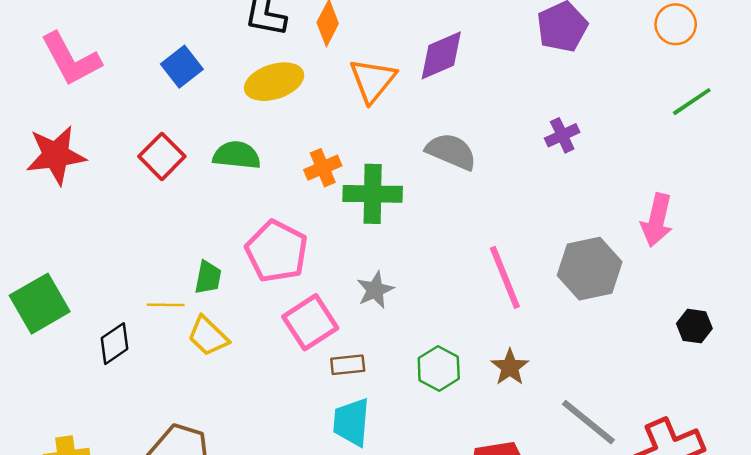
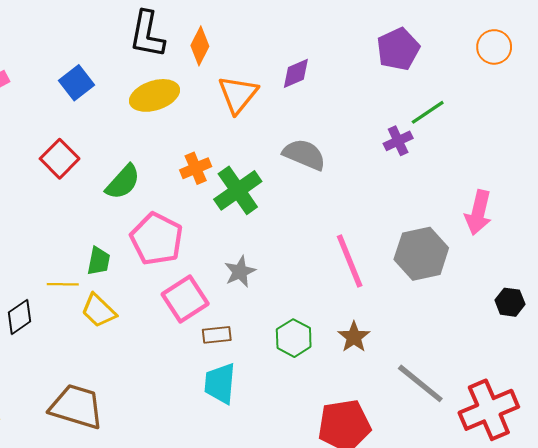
purple diamond: (441, 55) -> (296, 73), size x0.7
green line: (692, 102) -> (428, 112), moved
green semicircle: (237, 155) -> (123, 182), moved, turned 126
green cross: (373, 194) -> (238, 190), turned -36

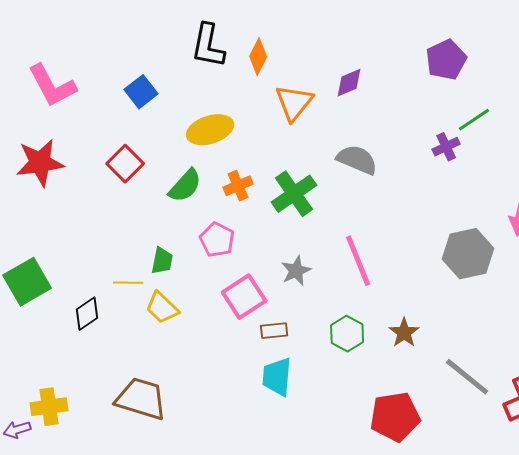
yellow ellipse: (155, 95) -> (210, 130), moved
orange cross: (196, 168) -> (238, 186), moved
pink pentagon: (157, 239) -> (217, 240), size x0.7
pink line: (350, 261) -> (358, 261), moved

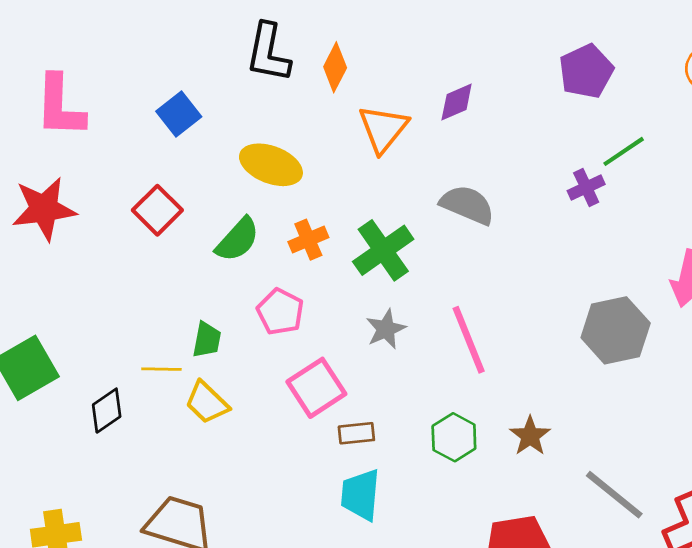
pink L-shape: (52, 86) -> (60, 106), turned 30
yellow ellipse: (210, 130) -> (271, 165), turned 39
gray star: (296, 271) -> (386, 329), moved

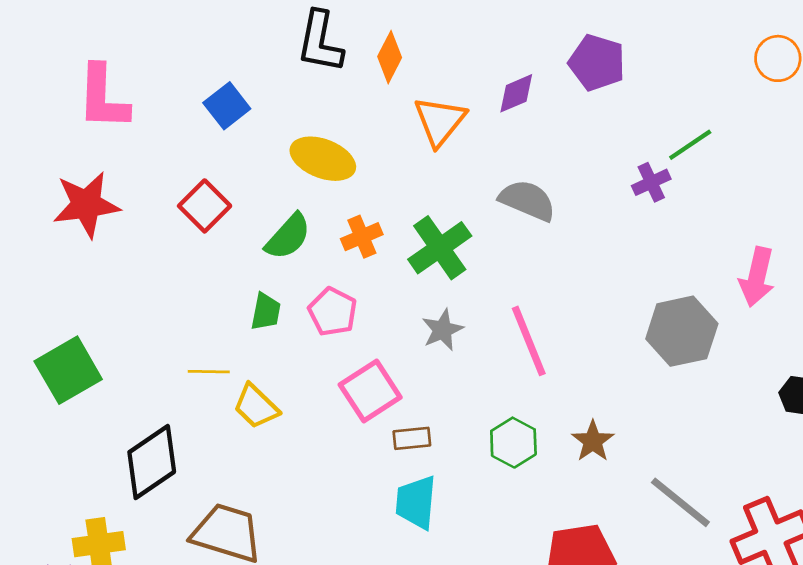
purple pentagon: (586, 71) -> (597, 63), moved, turned -30
green trapezoid: (207, 340) -> (266, 312), moved
black diamond: (107, 411) -> (152, 462), moved, size x1.6

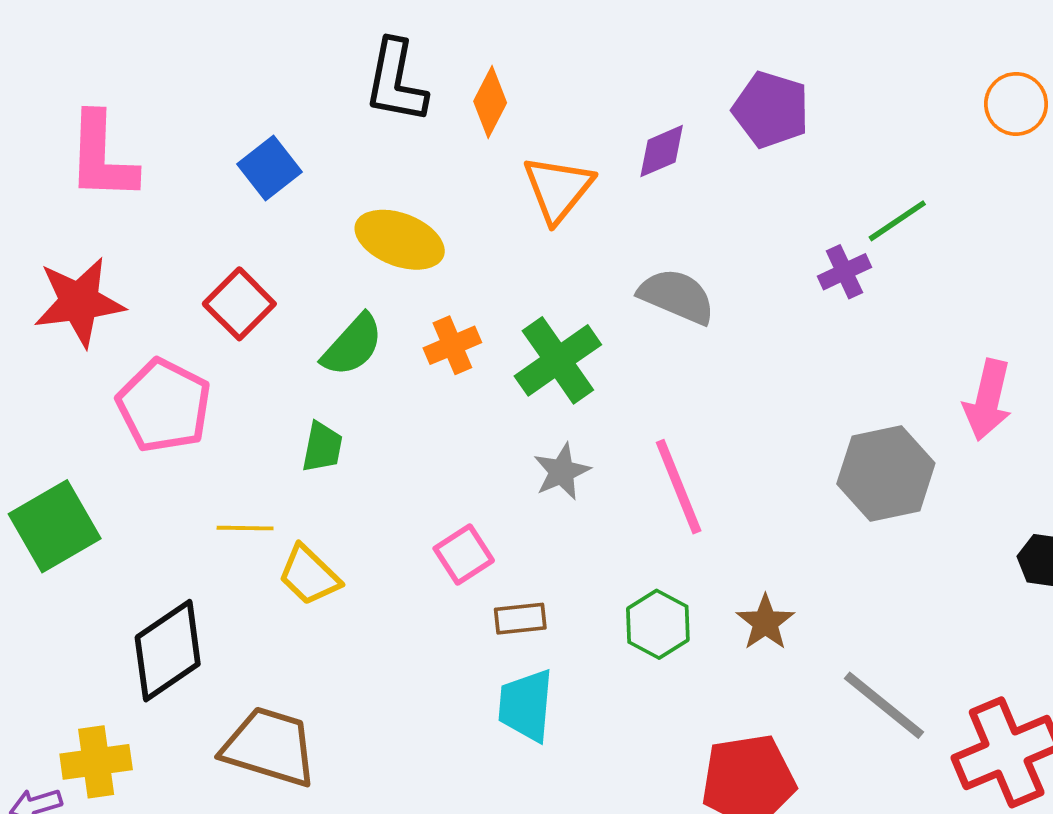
pink pentagon: (333, 312) -> (164, 406), moved, size x1.4
pink square: (370, 391) -> (464, 555), size x0.7

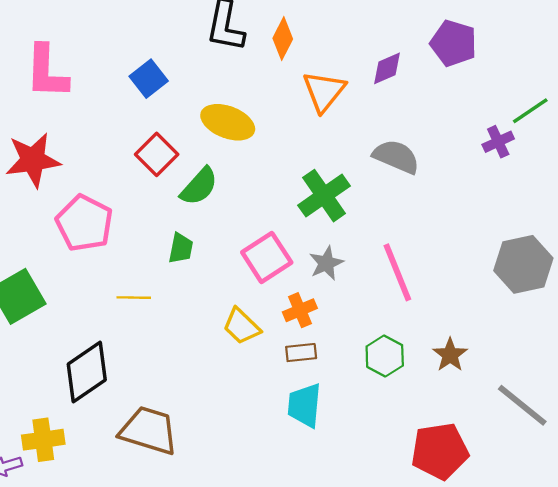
red square: (239, 304) -> (157, 154), moved
orange cross: (452, 345) -> (300, 310), moved
pink square: (464, 555) -> (267, 257), moved, size x1.4
yellow trapezoid: (309, 575) -> (241, 326), moved

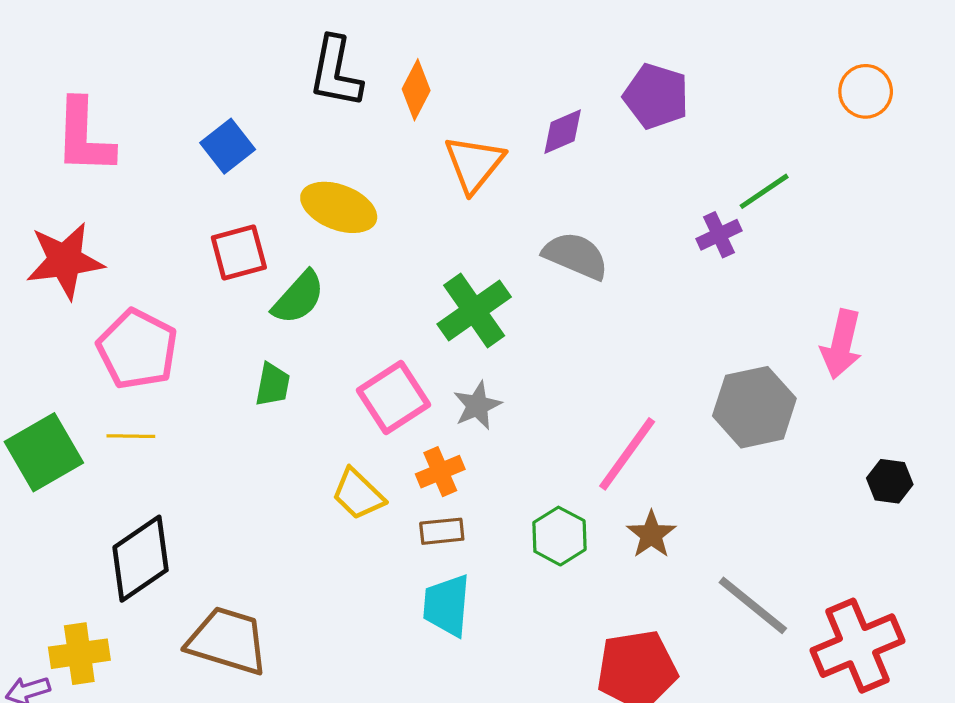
red square: (157, 154) -> (239, 252), turned 30
pink line: (397, 272) -> (627, 454), moved, turned 58
yellow line: (134, 298) -> (131, 436), moved

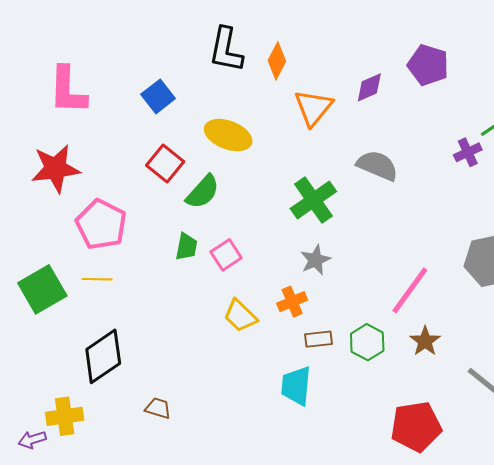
red square: (239, 252) -> (165, 163), turned -36
pink square: (394, 397) -> (226, 255), moved, size x0.7
brown rectangle: (442, 531) -> (318, 339), moved
brown trapezoid: (228, 641) -> (158, 408), size x0.5

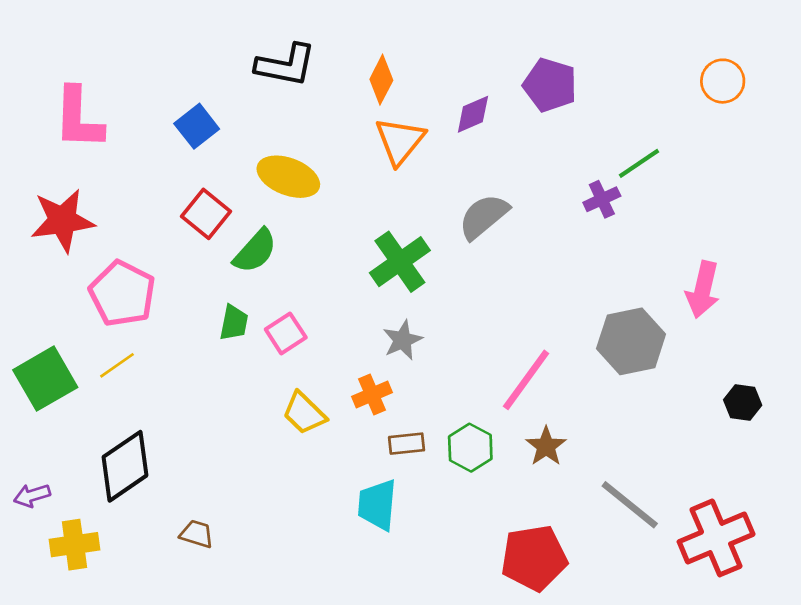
black L-shape: (226, 50) -> (286, 65), turned -90
orange diamond: (277, 61) -> (381, 80), moved
gray semicircle: (377, 166) -> (484, 217), turned -63
yellow line: (97, 279) -> (117, 365), turned -36
purple arrow: (32, 440) -> (32, 495), moved

